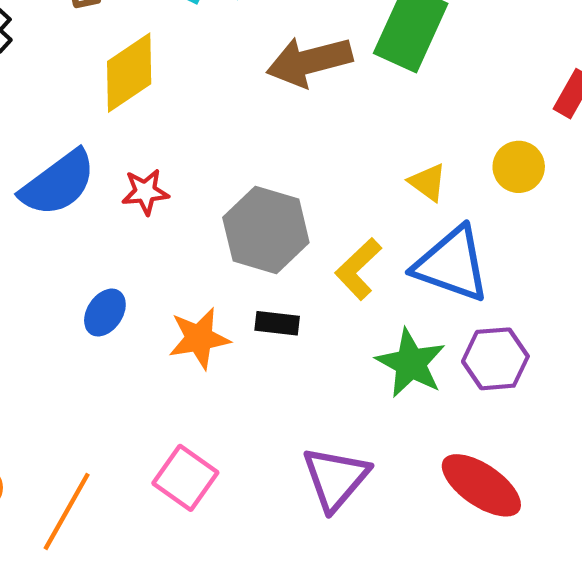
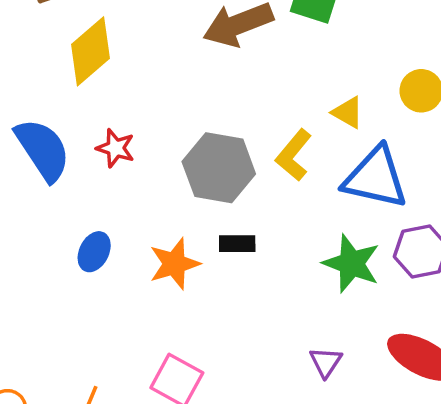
blue semicircle: (58, 183) -> (43, 150), turned -80
red star: (145, 192) -> (116, 148), turned 30
yellow L-shape: (358, 269) -> (294, 155), moved
purple triangle: (335, 478) -> (326, 362), moved, size x0.6

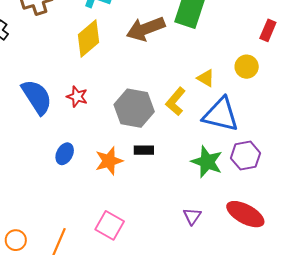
yellow diamond: (90, 51) -> (88, 39), moved

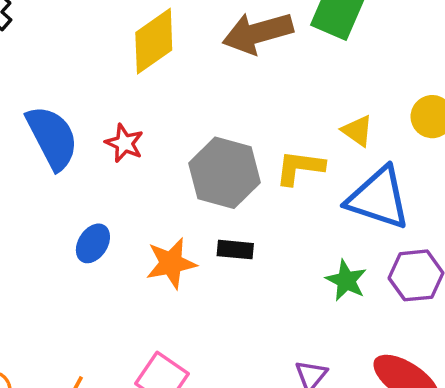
yellow L-shape: (176, 101) -> (300, 168), turned 52
green star: (207, 162) -> (346, 280), size x0.7

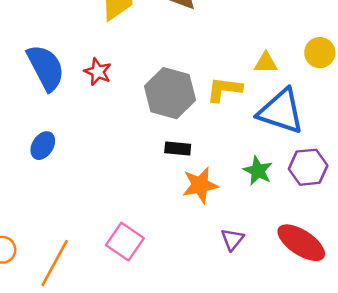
yellow triangle: (357, 131) -> (266, 63), turned -35
blue ellipse: (93, 243) -> (43, 146), moved
orange star: (171, 263) -> (200, 185), moved

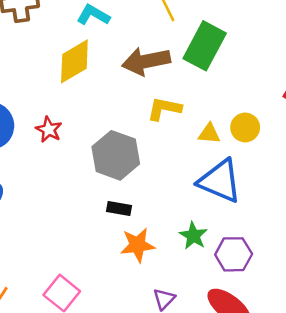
yellow circle: (320, 53) -> (245, 127), moved
yellow L-shape: (224, 89) -> (164, 109), moved
purple hexagon: (308, 167) -> (234, 254), moved

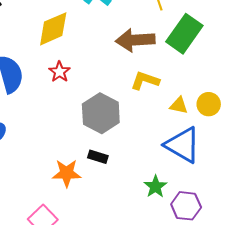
yellow diamond: (74, 61) -> (53, 29), moved
red star: (49, 130) -> (59, 72), moved
orange star: (137, 245) -> (67, 173), moved

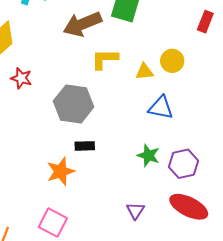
blue triangle: (183, 145) -> (161, 108), size x0.7

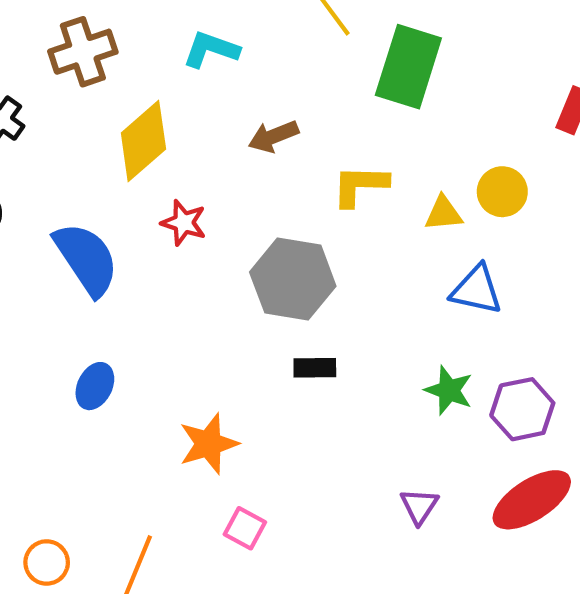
brown arrow: (82, 24) -> (273, 136), moved, size x0.6
orange star: (61, 171) -> (209, 444), moved
red ellipse: (189, 207) -> (532, 500), turned -60
pink square: (53, 223) -> (245, 528), size x0.7

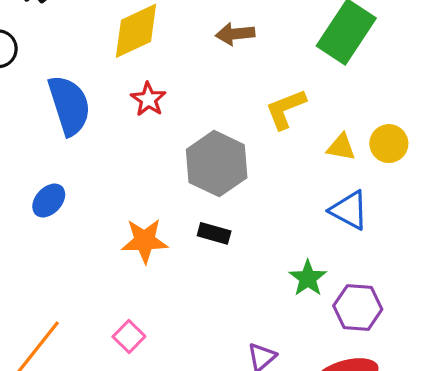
brown arrow: (273, 136) -> (235, 34), moved
yellow L-shape: (360, 185) -> (286, 109), turned -39
orange star: (209, 444) -> (145, 241), moved

